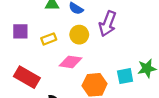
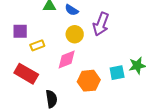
yellow rectangle: (49, 39) -> (37, 45), moved
pink diamond: (71, 62) -> (67, 59), turned -30

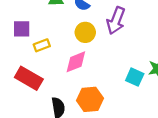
cyan square: (117, 73) -> (135, 77), turned 35
orange hexagon: (89, 81) -> (90, 99), moved

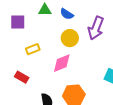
purple square: (22, 29) -> (18, 22), moved
red rectangle: (29, 78) -> (22, 77), size x0.6

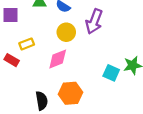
red rectangle: (22, 77) -> (12, 60), moved

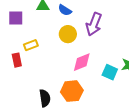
pink diamond: (58, 59) -> (82, 62), moved
red rectangle: (12, 60) -> (17, 60), turned 48

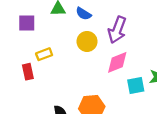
pink diamond: (82, 62) -> (117, 62), moved
cyan square: (110, 72) -> (136, 86), turned -35

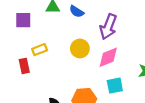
yellow circle: (87, 41) -> (80, 48), moved
cyan square: (136, 86) -> (115, 86), moved

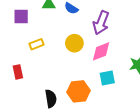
red rectangle: (24, 66) -> (18, 72), moved

